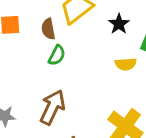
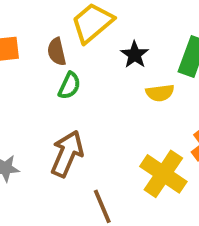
black star: (119, 24) -> (135, 55), moved

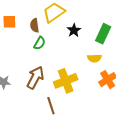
yellow semicircle: (160, 93) -> (94, 58), moved
yellow cross: (163, 174) -> (66, 81), moved, turned 30

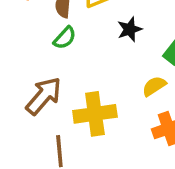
yellow semicircle: (94, 58) -> (154, 86), turned 136

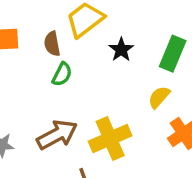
brown arrow: (44, 96) -> (57, 135), turned 36

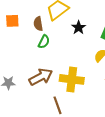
yellow cross: (110, 139) -> (72, 79), turned 30

